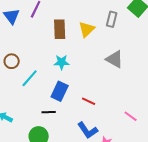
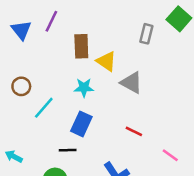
yellow triangle: (87, 29) -> (106, 61), moved, turned -42
gray triangle: (115, 59) -> (131, 83), moved
red line: (89, 101) -> (134, 131), moved

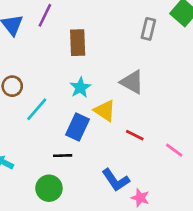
yellow triangle: (106, 61) -> (105, 111), moved
cyan star: (84, 88) -> (80, 87), turned -30
pink line: (170, 155) -> (174, 150), moved

